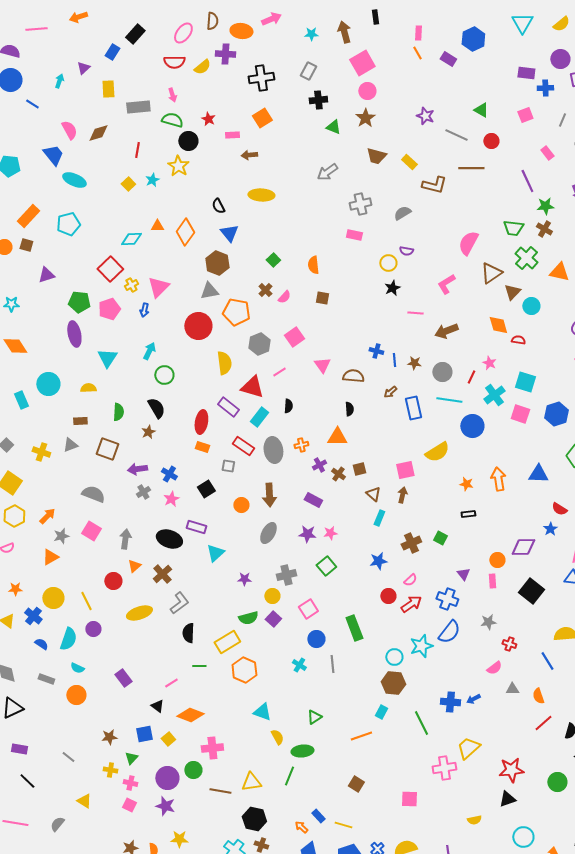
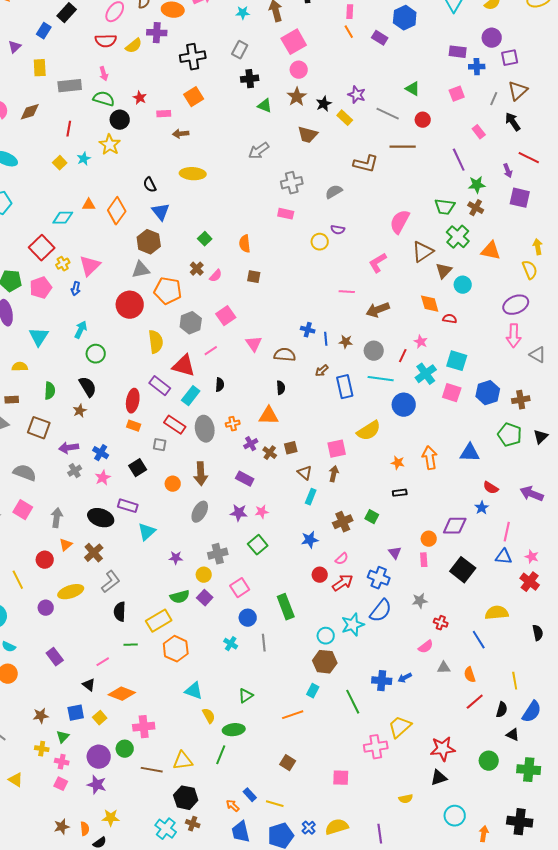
yellow rectangle: (409, 162) -> (345, 118), moved
black star: (392, 288) -> (324, 104), moved
purple circle: (93, 629) -> (46, 608), moved

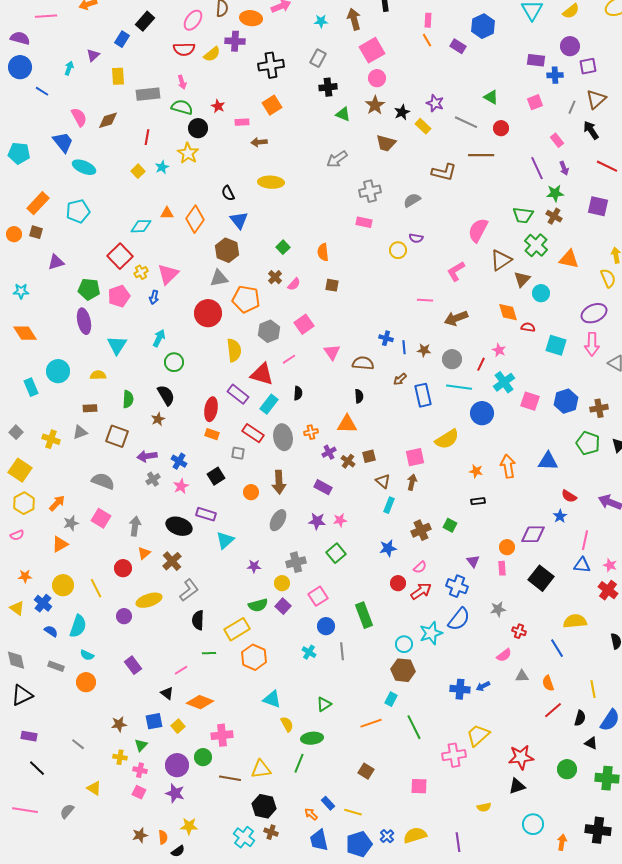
purple arrow: (508, 171) -> (564, 168), moved
cyan square: (457, 361) -> (556, 345), moved
green line: (353, 702) -> (414, 727), moved

